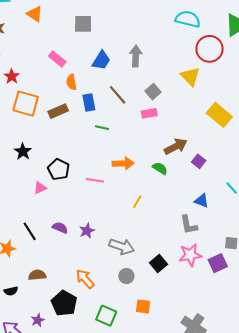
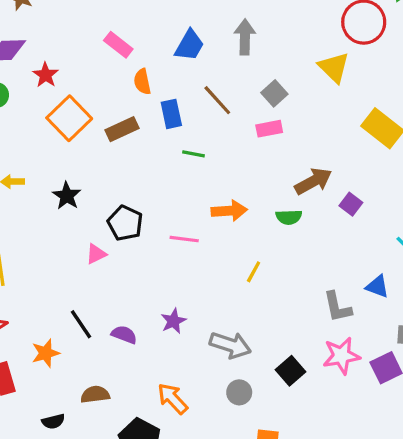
orange square: (26, 104) -> (69, 118), turned 32
green semicircle: (160, 168) -> (289, 217), turned 147
blue triangle: (202, 201) -> (377, 286), moved
purple semicircle: (60, 228) -> (124, 335), moved

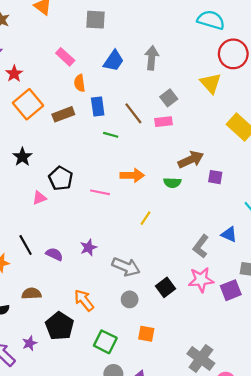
brown line: (217, 100) -> (133, 113), moved
purple square: (351, 204) -> (215, 177), turned -32
gray L-shape: (337, 307) -> (201, 246), turned 45

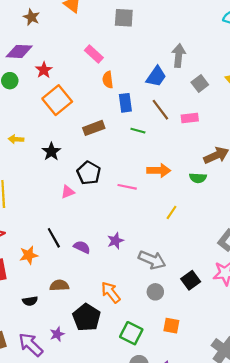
blue trapezoid: (114, 61) -> (156, 76), moved
gray square: (169, 98) -> (200, 83), moved
brown rectangle: (63, 114) -> (94, 128), moved

